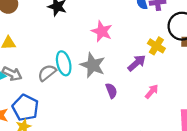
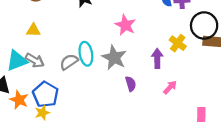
purple arrow: (137, 63) -> (157, 58), turned -54

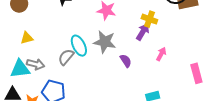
yellow cross: (178, 43) -> (149, 19), moved
purple arrow: (157, 58) -> (143, 32), turned 48
cyan triangle: (17, 61) -> (20, 69), turned 30

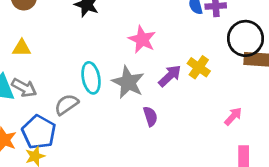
purple arrow: (143, 32) -> (170, 76), moved
pink arrow: (161, 54) -> (233, 116), moved
gray semicircle: (66, 57) -> (66, 105), moved

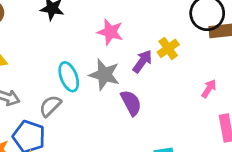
yellow cross: (199, 67) -> (168, 48), turned 30
purple semicircle: (150, 116) -> (131, 103), size x1.4

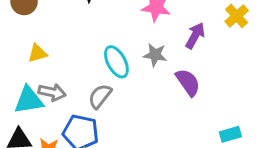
yellow cross: (168, 48) -> (237, 16), moved
gray star: (104, 75) -> (155, 55), size x0.7

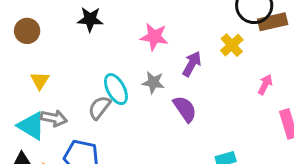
yellow triangle: (37, 53) -> (40, 81), turned -42
gray semicircle: (100, 96) -> (99, 108), moved
cyan triangle: (29, 100) -> (31, 126), turned 40

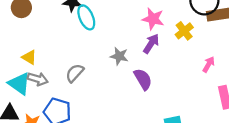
pink star: (154, 37) -> (153, 19), moved
yellow triangle: (40, 81) -> (29, 57), moved, turned -35
cyan ellipse: (116, 89) -> (86, 17), moved

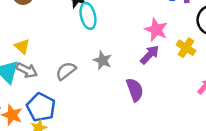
yellow cross: (184, 31) -> (186, 48), turned -30
gray star: (119, 56) -> (103, 60), moved

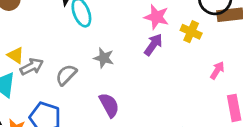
gray arrow: (27, 70) -> (32, 67), moved, turned -45
purple semicircle: (135, 90) -> (109, 105), moved

